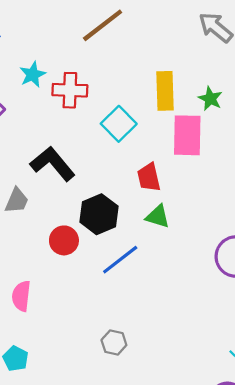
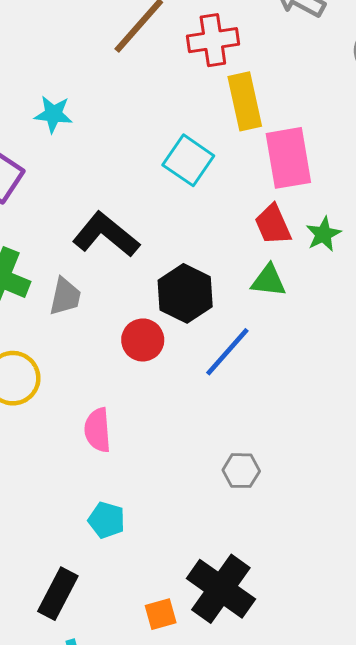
cyan star: (33, 75) -> (53, 114), turned -30
red cross: (70, 90) -> (213, 40), moved
green star: (210, 99) -> (323, 234), moved, turned 30
red trapezoid: (149, 177) -> (273, 225), moved

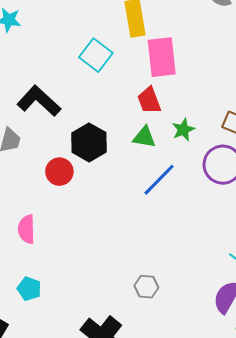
green star: (323, 234) -> (183, 130), moved
blue line: (227, 352) -> (159, 180), moved
gray hexagon: (241, 471) -> (146, 287), moved

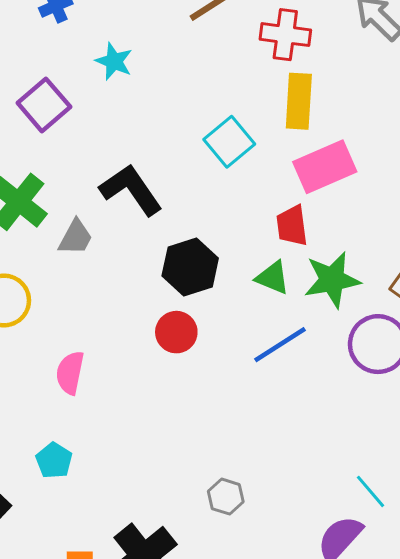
pink rectangle: (162, 57) -> (325, 167), turned 60
green star: (183, 130) -> (332, 280), size x1.6
red circle: (59, 172) -> (176, 332), moved

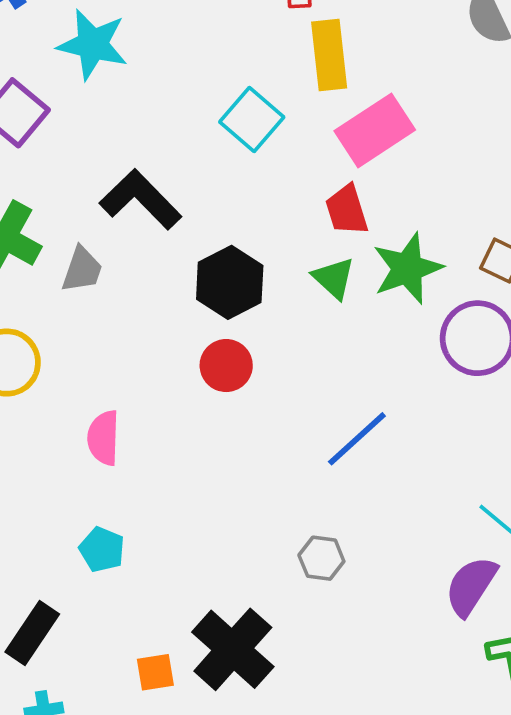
cyan star: (114, 61) -> (93, 44), size x1.5
green triangle: (273, 278) -> (334, 278), turned 30
blue line: (280, 345) -> (357, 439), moved

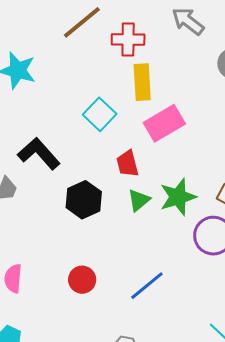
red trapezoid: (347, 210) -> (127, 164), moved
green triangle: (334, 278) -> (139, 200), turned 35
red circle: (226, 366) -> (82, 280), moved

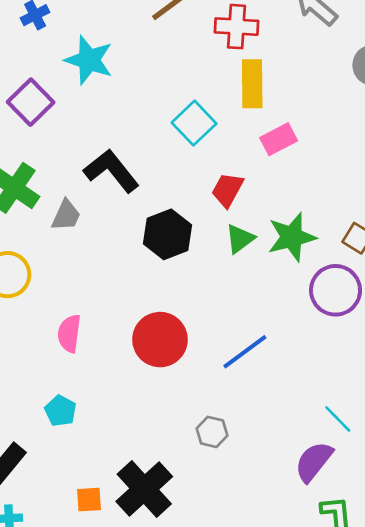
pink rectangle: (164, 123) -> (279, 139), size x0.7
red trapezoid: (127, 164) -> (227, 190), turned 40
red circle: (82, 280) -> (160, 340), size x1.5

